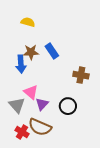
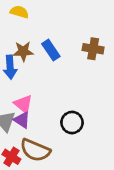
brown cross: (81, 75) -> (93, 49), moved
purple triangle: (42, 104) -> (22, 120), moved, turned -40

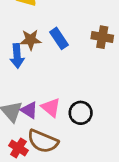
pink triangle: (23, 104) -> (51, 107), moved

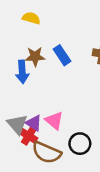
black circle: (81, 113) -> (80, 144), moved
red cross: (18, 148) -> (29, 136), moved

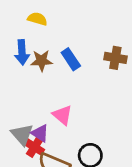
blue arrow: (22, 72) -> (22, 52), moved
pink triangle: (54, 121) -> (62, 115), moved

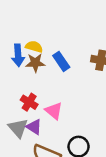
yellow semicircle: (37, 19) -> (34, 47), moved
red cross: (35, 147) -> (29, 102), moved

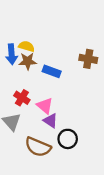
blue rectangle: (61, 61) -> (52, 71), moved, turned -36
purple triangle: (34, 127) -> (50, 121), moved

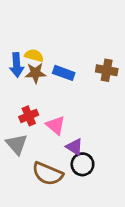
blue rectangle: (52, 71) -> (64, 73), moved
red cross: (22, 98) -> (29, 116), turned 35
purple triangle: (50, 121) -> (74, 147), moved

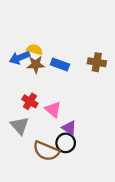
blue arrow: (17, 65) -> (20, 58), turned 72
red cross: (29, 116) -> (30, 101), turned -35
black circle: (82, 164) -> (66, 143), moved

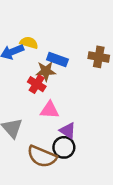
brown star: (36, 65) -> (46, 71), moved
red cross: (30, 101) -> (37, 84), moved
pink triangle: (53, 109) -> (50, 110), turned -36

